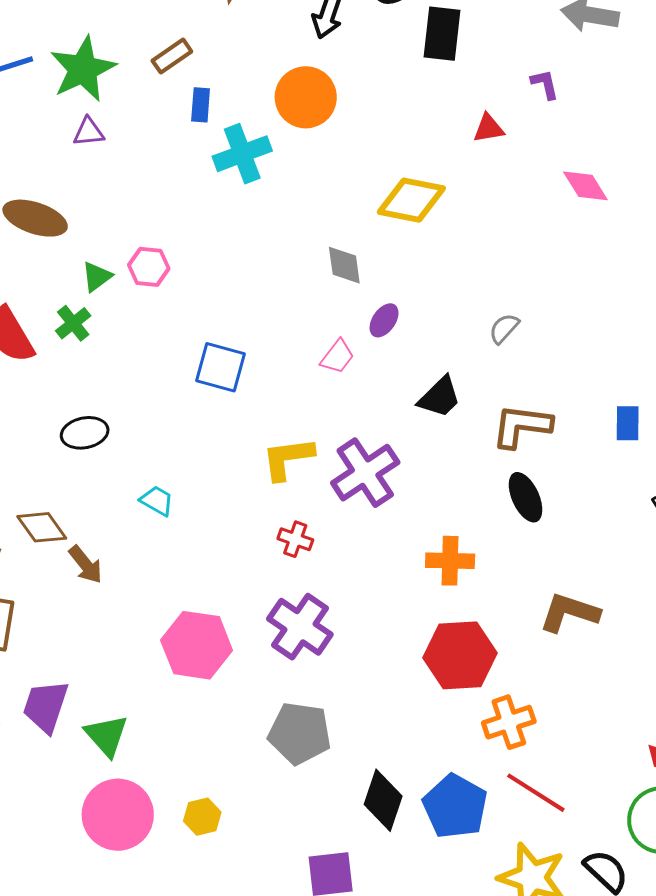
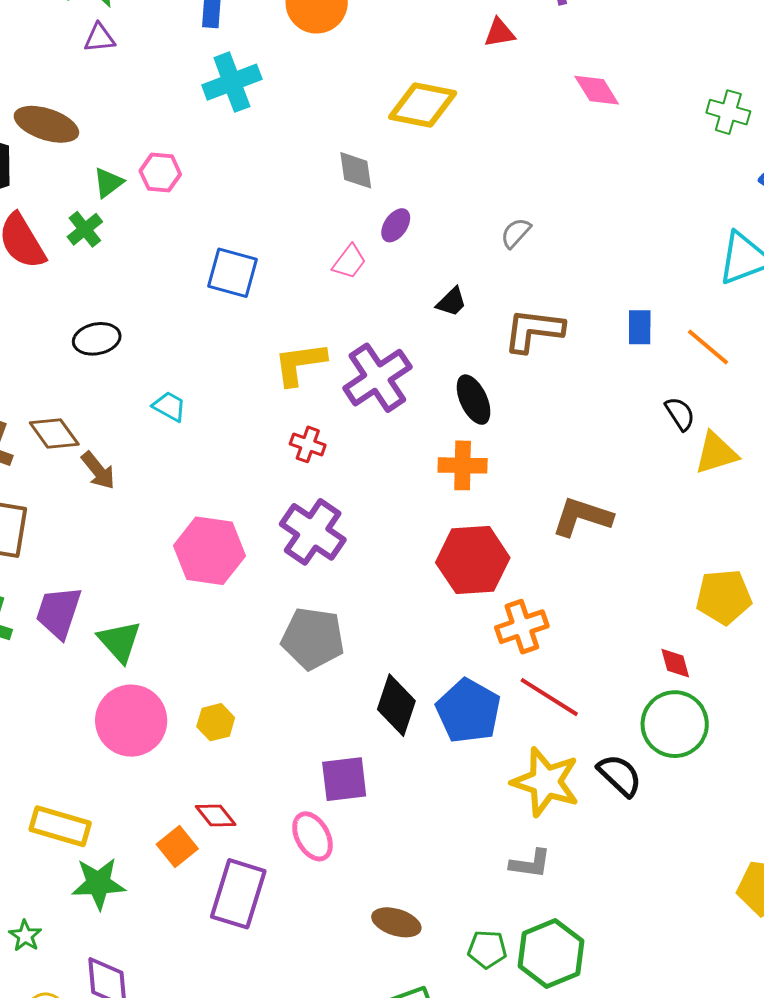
cyan cross: (242, 154) -> (232, 82), moved
black trapezoid: (440, 397) -> (452, 302), size x0.7
black ellipse: (526, 497) -> (474, 400), moved

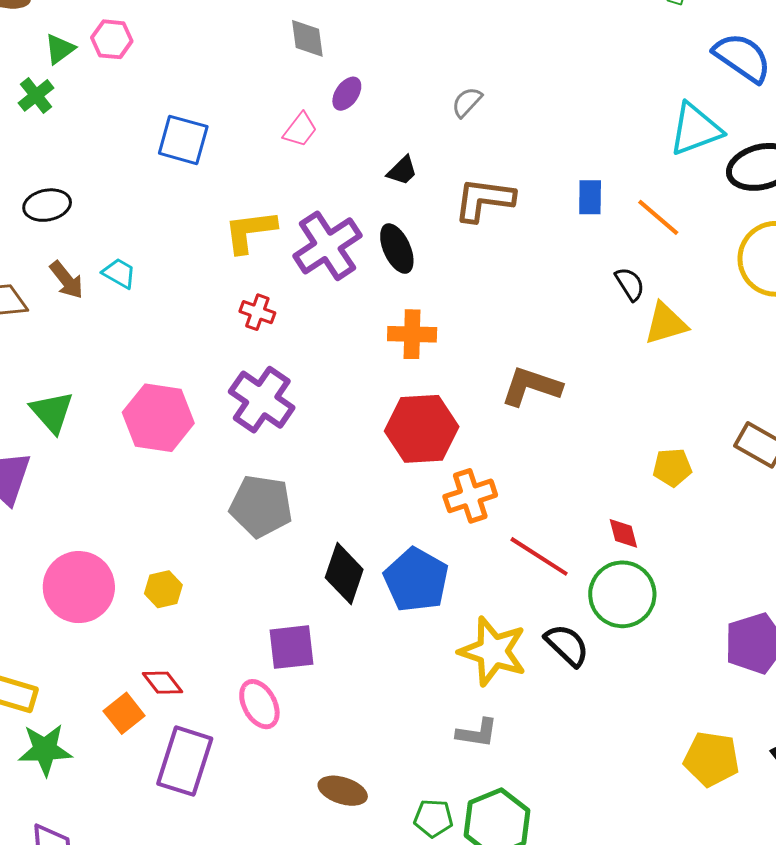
black ellipse: (474, 400) -> (397, 249), moved
brown arrow: (98, 471) -> (67, 280), moved
yellow pentagon: (724, 597) -> (672, 467), size x0.7
green triangle: (120, 641) -> (52, 412), moved
red line: (549, 697) -> (539, 556), moved

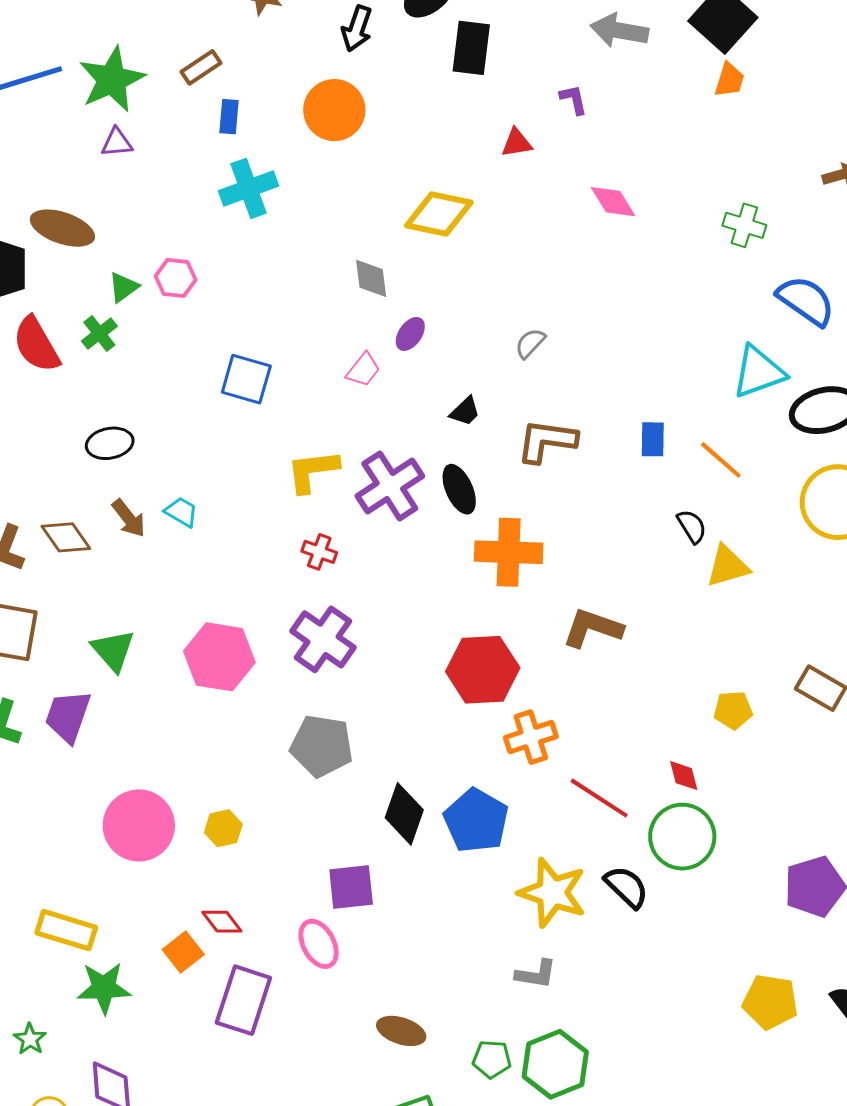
orange cross: (412, 334) -> (509, 552), moved, size x1.4

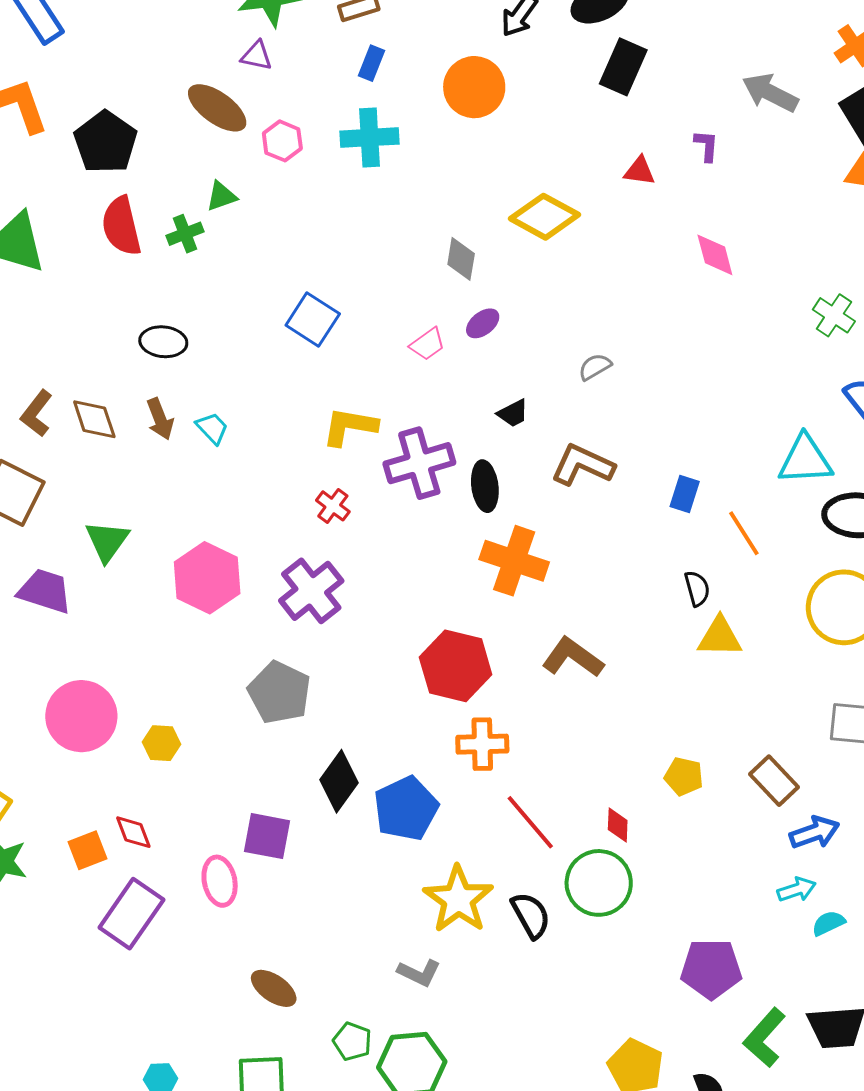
brown ellipse: (62, 228) -> (217, 108), moved
pink hexagon: (176, 278) -> (282, 141), moved
purple trapezoid: (68, 716) -> (45, 591), turned 72

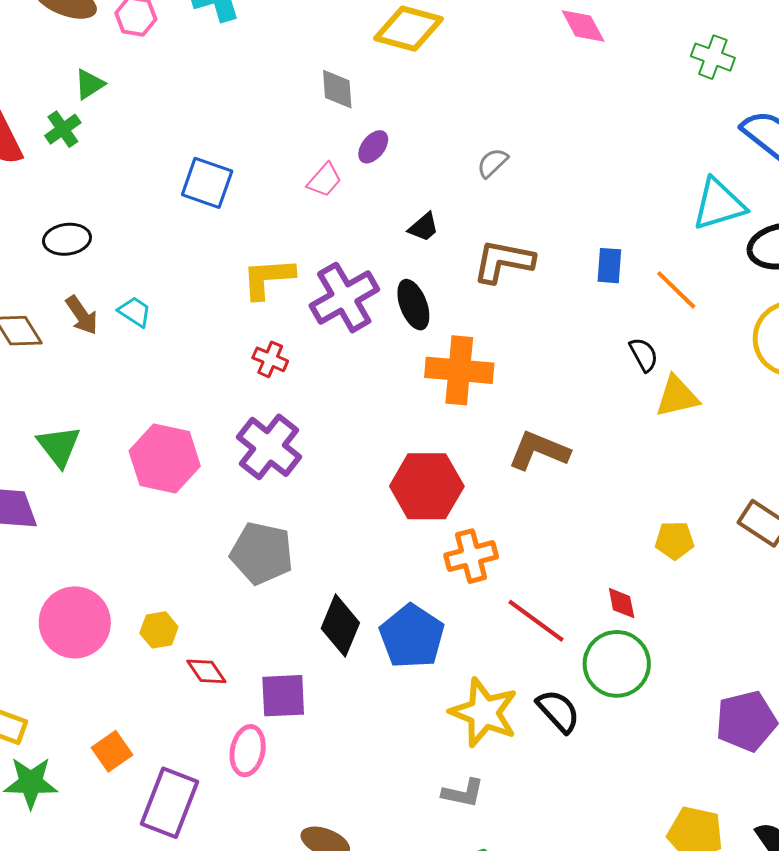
red diamond: (133, 832) -> (206, 671), moved
pink ellipse: (220, 881) -> (248, 751), turned 36

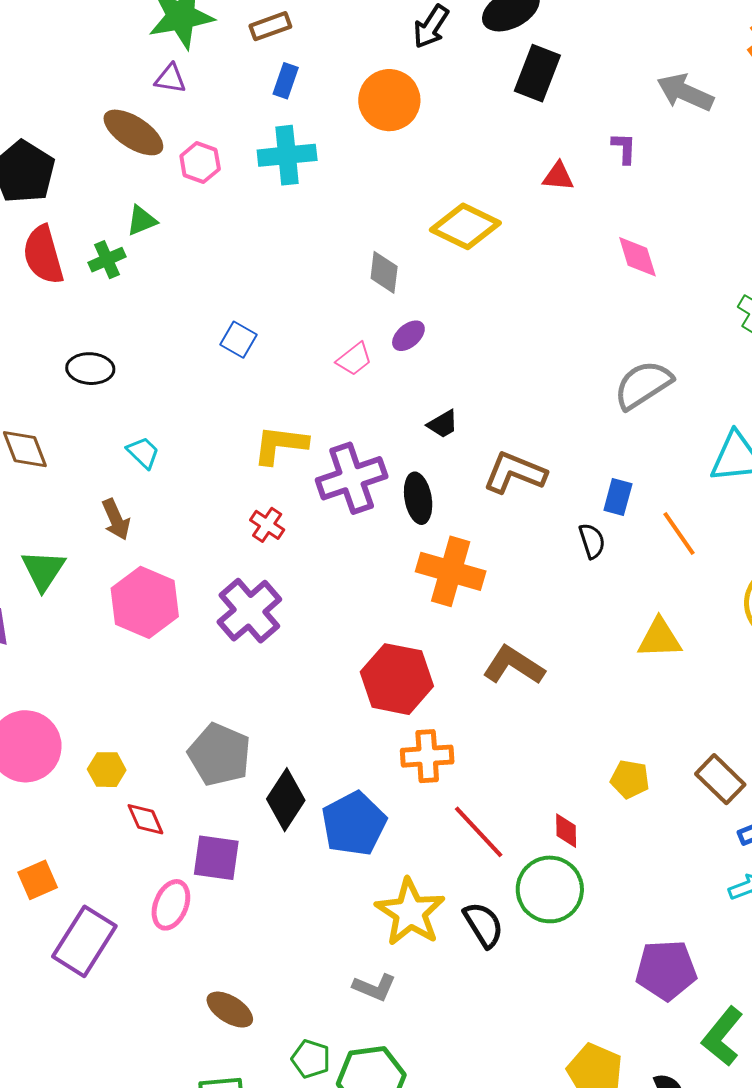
gray semicircle: (492, 163) -> (643, 385), moved, size x1.8
blue square: (207, 183) -> (238, 340), size x0.7
brown arrow: (82, 315) -> (116, 519), moved
black semicircle: (644, 355) -> (592, 541), moved
gray pentagon: (262, 553) -> (219, 755), moved

